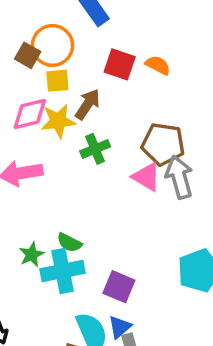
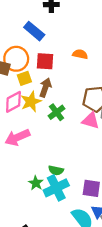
red square: (120, 64) -> (45, 61), moved

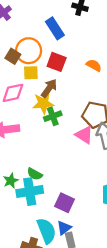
yellow star: (31, 102) -> (43, 103), moved

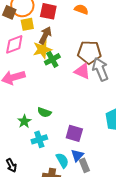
cyan cross: (30, 192) -> (39, 139), moved, size x0.7
cyan semicircle: (46, 231) -> (62, 160), size x0.7

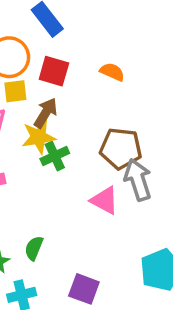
pink triangle: (82, 71) -> (105, 200), moved
green semicircle: (44, 112) -> (34, 248), turned 88

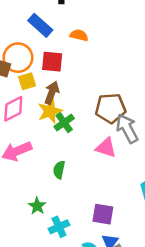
orange semicircle: (112, 72) -> (79, 35), moved
green semicircle: (34, 248) -> (59, 170), moved

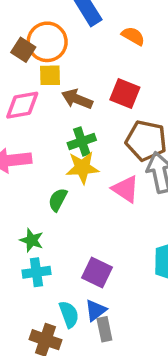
red square: (52, 62) -> (125, 94), moved
brown arrow: (52, 93) -> (77, 99), turned -105
yellow star: (50, 111) -> (82, 168), moved
green star: (37, 206) -> (32, 240), moved, turned -30

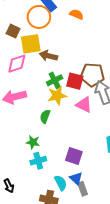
orange circle: (47, 42) -> (39, 17), moved
yellow square: (50, 75) -> (31, 44), size x1.5
red square: (125, 94) -> (75, 81), moved
blue triangle: (96, 310) -> (76, 178), turned -32

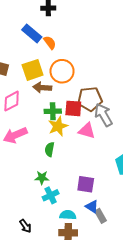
orange semicircle: (76, 14) -> (50, 43), moved, turned 40
orange circle: (39, 17) -> (62, 71), moved
yellow square: (31, 44) -> (33, 70), moved
green cross: (55, 80) -> (53, 111), turned 35
cyan semicircle: (61, 183) -> (68, 215), moved, turned -49

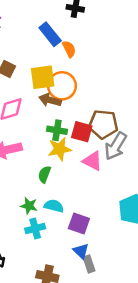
orange circle: (62, 71) -> (62, 86), moved
gray arrow: (104, 115) -> (116, 146), turned -130
cyan semicircle: (68, 215) -> (54, 206), moved

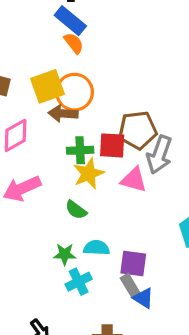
blue rectangle: (50, 34) -> (70, 21), moved
green semicircle: (44, 174) -> (76, 210), turned -63
gray rectangle: (89, 264) -> (130, 285), moved

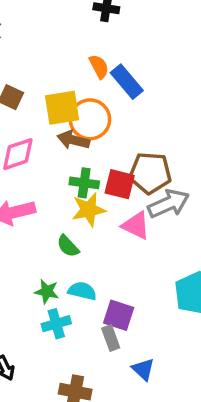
blue rectangle: (70, 21) -> (127, 82), moved
gray arrow: (159, 155) -> (169, 204), turned -144
blue triangle: (143, 298) -> (143, 369), moved

